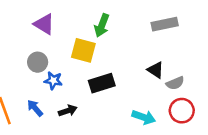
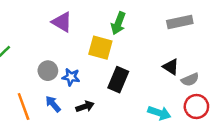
gray circle: (38, 62) -> (48, 71), moved
black rectangle: (102, 83) -> (118, 80), turned -50

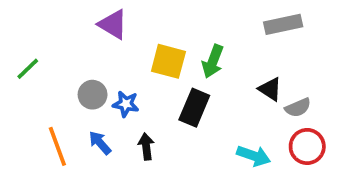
green arrow: (118, 23) -> (213, 61), moved
black arrow: (85, 107) -> (146, 146), turned -78

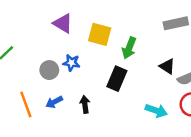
yellow square: (168, 61) -> (100, 34), moved
blue star: (126, 104) -> (71, 63), moved
blue arrow: (100, 143) -> (54, 102), turned -77

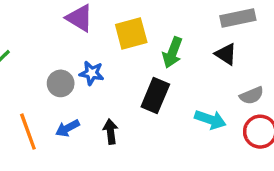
yellow square: (100, 34) -> (131, 34), turned -30
black triangle: (167, 66) -> (226, 54), moved
cyan arrow: (156, 111) -> (210, 120), moved

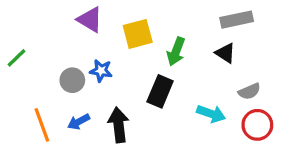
black arrow: (111, 132) -> (119, 125), size x1.5

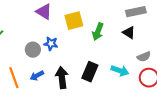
black rectangle: (160, 91) -> (90, 72), moved

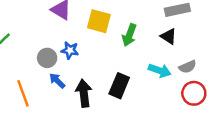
yellow square: (74, 21) -> (99, 21), turned 30
cyan arrow: (120, 71) -> (160, 71), moved
blue arrow: (37, 76) -> (57, 81), moved, turned 72

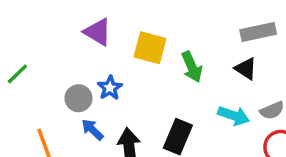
green arrow: (129, 35) -> (192, 67), turned -45
blue star: (70, 50) -> (110, 88), turned 30

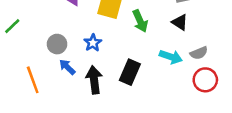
blue star: (110, 88) -> (93, 43), moved

